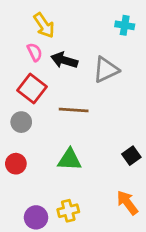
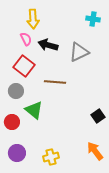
yellow arrow: (44, 25) -> (33, 19), turned 30
green triangle: (70, 160) -> (34, 110), moved, turned 36
purple circle: (36, 217) -> (17, 153), moved

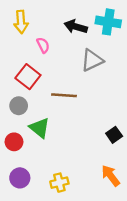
yellow arrow: (33, 19) -> (21, 22), moved
cyan cross: (93, 19) -> (108, 22), size x1.5
pink semicircle: (26, 39) -> (43, 45), moved
black arrow: (48, 45) -> (76, 27), moved

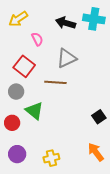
yellow arrow: (21, 22) -> (18, 19), turned 60
gray triangle: (92, 60) -> (67, 58), moved

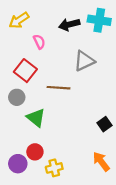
black arrow: (66, 23) -> (69, 25), turned -30
gray triangle: (67, 58) -> (84, 61), moved
red circle: (12, 123) -> (35, 152), moved

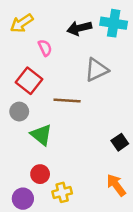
purple circle: (18, 164) -> (23, 199), moved

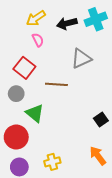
yellow arrow: (22, 23) -> (36, 18), moved
cyan cross: (114, 23) -> (96, 19), turned -30
red circle: (40, 174) -> (16, 137), moved, size x1.5

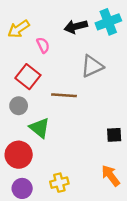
yellow arrow: (36, 18) -> (19, 29), moved
black square: (101, 119) -> (114, 135), turned 32

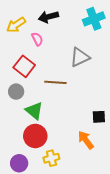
black arrow: (76, 27) -> (48, 17), moved
red circle: (19, 155) -> (35, 136), moved
orange arrow: (111, 176) -> (86, 140), moved

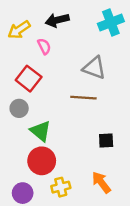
gray triangle: (80, 57) -> (94, 68), turned 45
brown line: (55, 82) -> (83, 98), moved
black square: (99, 117) -> (106, 141), moved
orange arrow: (86, 140) -> (101, 182), moved

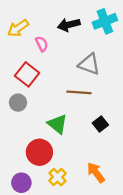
black arrow: (57, 20) -> (69, 25), moved
green triangle: (41, 131) -> (58, 124), moved
black square: (106, 141) -> (100, 124), moved, turned -35
yellow cross: (61, 187) -> (58, 177), turned -30

